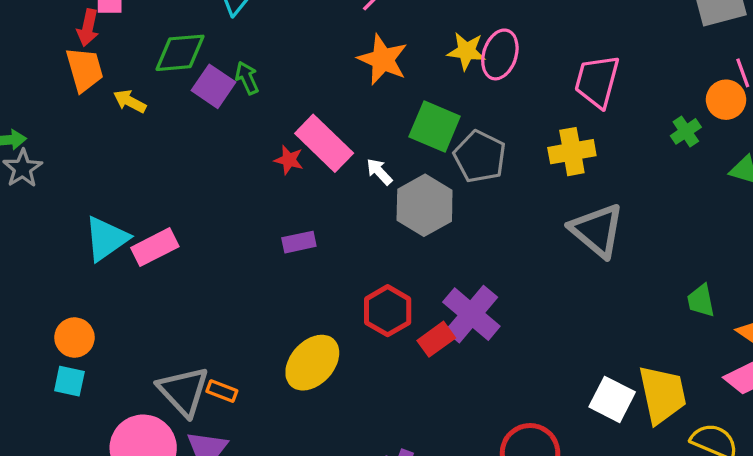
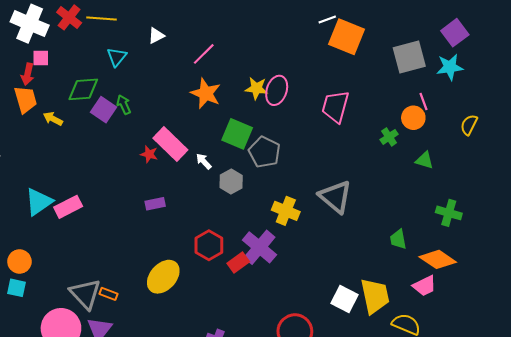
yellow cross: (572, 152) -> (286, 211), moved, turned 32
gray hexagon: (425, 205) -> (231, 182), size x0.7

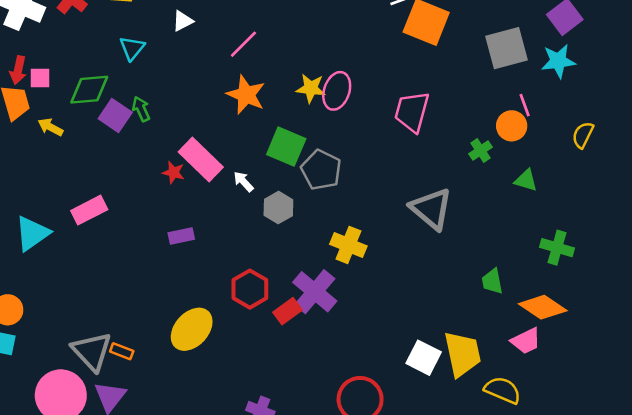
pink square: (41, 58) -> (40, 78), moved
gray triangle: (335, 197) -> (431, 209), moved
pink rectangle: (68, 207) -> (89, 210), moved

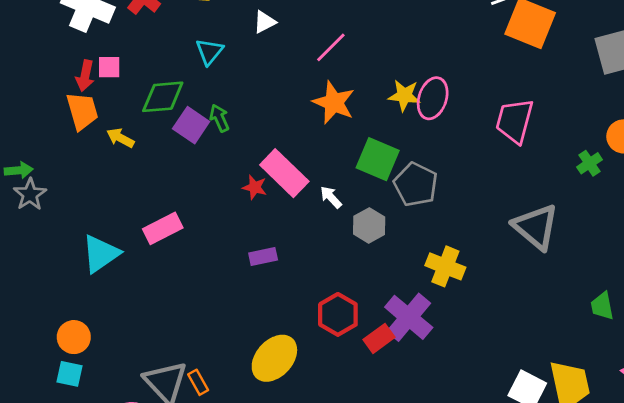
pink square: (40, 78) -> (109, 67), moved
orange rectangle: (122, 351) -> (198, 382), turned 40

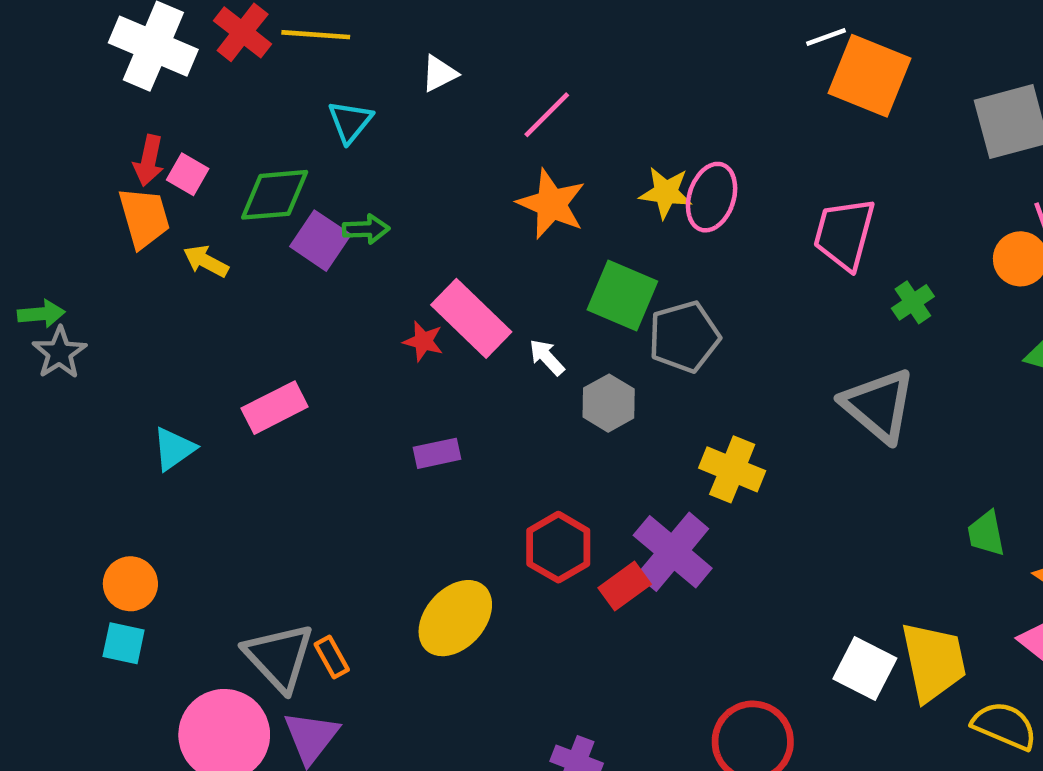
pink square: (109, 67) -> (188, 174), moved, turned 30
green arrow: (219, 118) -> (366, 229), turned 112
green cross: (589, 163) -> (913, 302), moved
gray pentagon: (416, 184) -> (684, 337), turned 30
cyan triangle: (101, 254) -> (174, 449), size x0.7

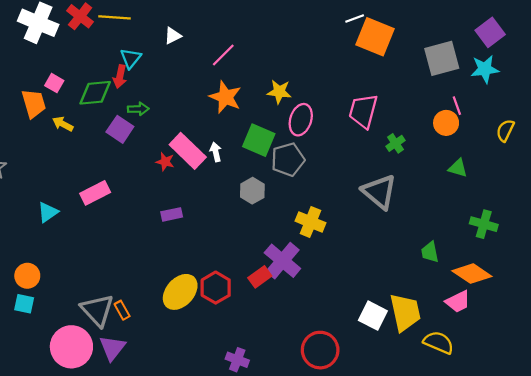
red arrow: (149, 160) -> (120, 77), moved
pink ellipse: (712, 197) -> (301, 120), moved
purple square: (320, 241) -> (120, 129), moved
white arrow: (547, 357) -> (216, 152), moved, turned 30
red hexagon: (558, 547) -> (216, 288), moved

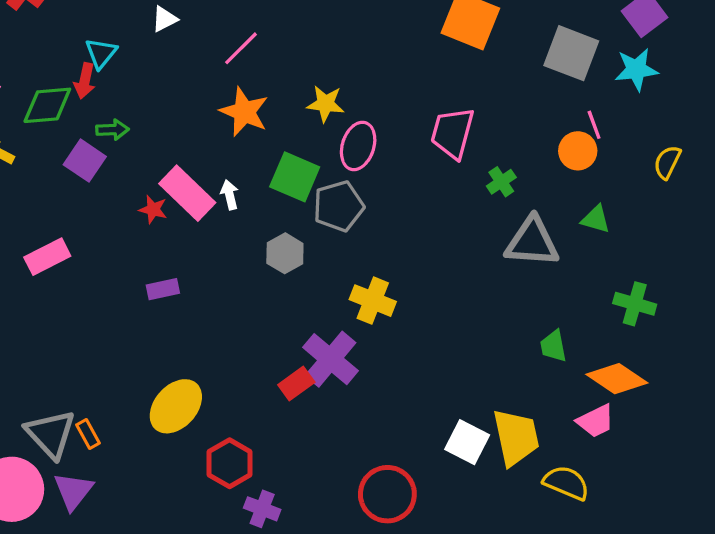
gray square: (442, 58) -> (571, 53), turned 36
gray triangle: (379, 192) -> (532, 242), moved, turned -36
red hexagon: (216, 288) -> (230, 463), moved

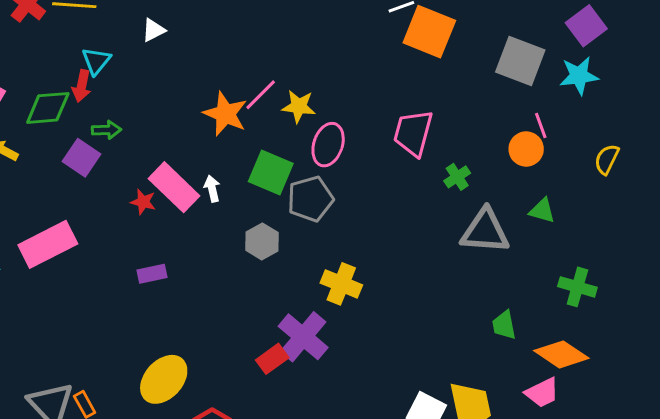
pink line: (241, 48) -> (261, 95), moved
pink rectangle: (47, 257) -> (48, 244), size x1.4

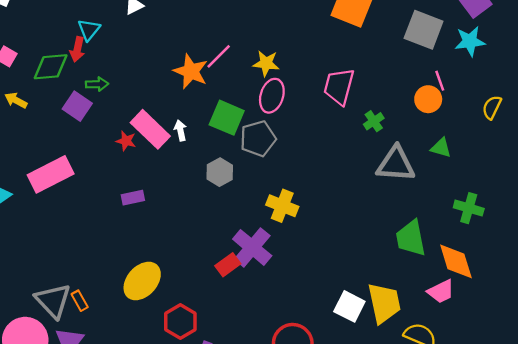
yellow star: (299, 106) -> (266, 63), moved
green trapezoid: (504, 325) -> (411, 238), size x1.6
orange diamond: (561, 354) -> (456, 261), turned 39

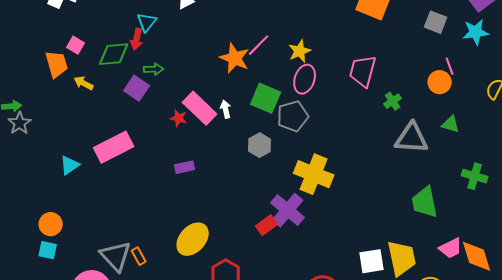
gray square: (424, 30) -> (436, 22), size x0.7
yellow star: (266, 63) -> (300, 51), turned -30
yellow cross: (282, 206) -> (314, 174), size x1.4
orange diamond: (456, 261) -> (477, 256), moved
white square: (349, 306) -> (372, 261), turned -36

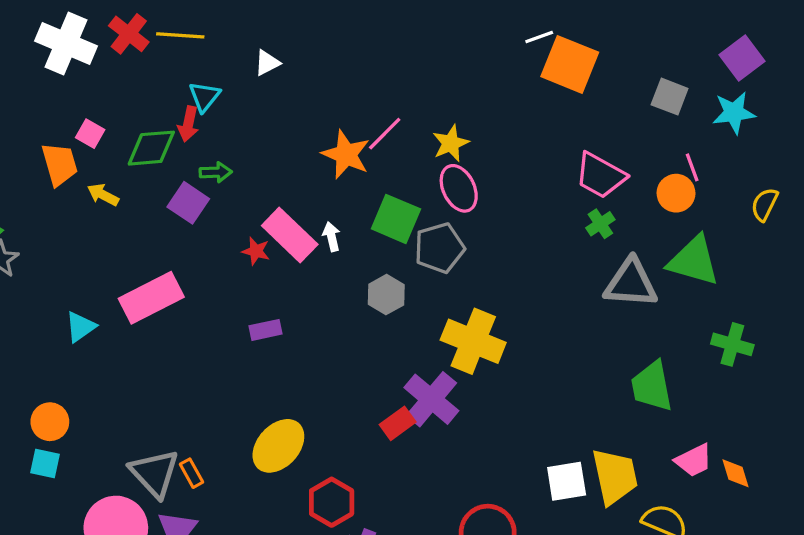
pink trapezoid: (363, 71) -> (600, 175), moved, turned -76
pink ellipse: (305, 79) -> (459, 188), turned -44
green triangle: (451, 124) -> (694, 261), size x1.8
orange diamond: (477, 256) -> (736, 473), size x0.6

